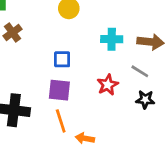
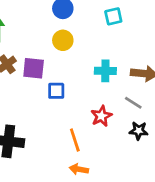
purple square: (59, 90) -> (34, 68), moved
orange line: (61, 121) -> (75, 140), moved

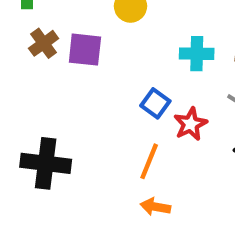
blue square: (56, 91) -> (155, 103), moved, turned 36
orange line: (75, 140) -> (149, 161), turned 40

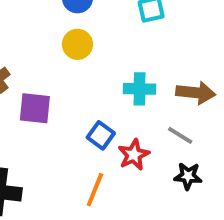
purple square: (85, 50) -> (35, 108), moved

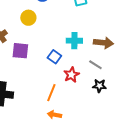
yellow circle: (77, 44) -> (28, 18), moved
blue square: (101, 135) -> (54, 57), moved

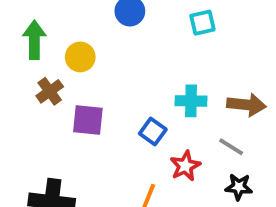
yellow circle: (28, 18) -> (80, 57), moved

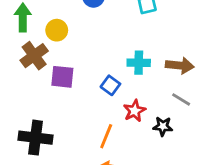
brown cross: (50, 91) -> (34, 56), size x1.4
gray line: (231, 147) -> (181, 99), moved
black star: (239, 187) -> (163, 126), moved

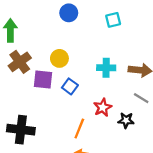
yellow circle: (57, 30) -> (59, 58), moved
blue square: (110, 85) -> (70, 86), moved

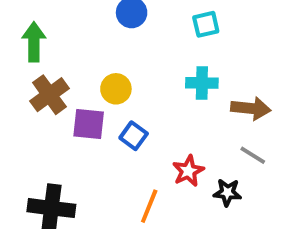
cyan cross: (106, 68) -> (202, 83), moved

